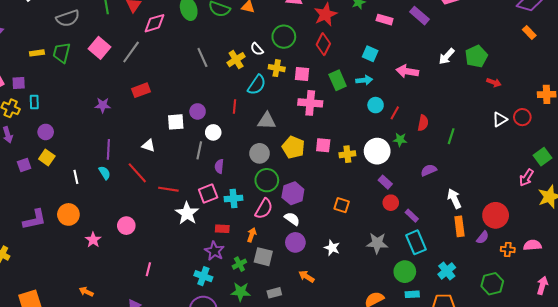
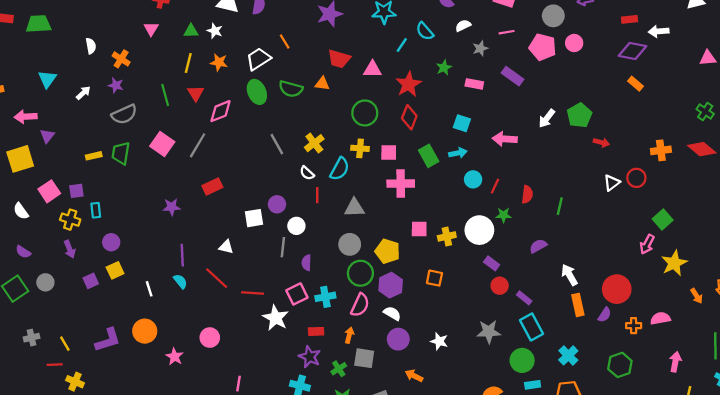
white semicircle: (257, 49) -> (307, 173), moved
yellow pentagon: (293, 147) -> (388, 251), moved
yellow square: (47, 158) -> (115, 270), turned 35
orange square: (342, 205) -> (434, 278), moved

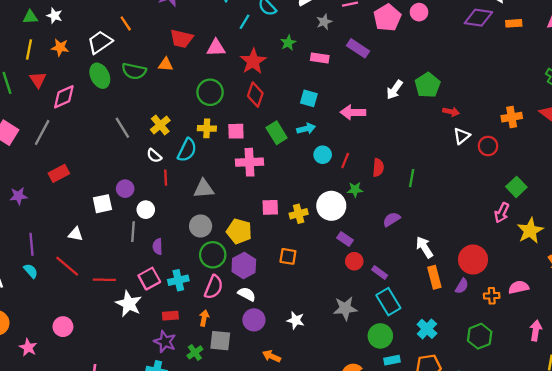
pink pentagon: (543, 47) -> (387, 18), turned 30
orange rectangle: (636, 84) -> (514, 23), moved, turned -42
white triangle: (612, 183) -> (462, 136), moved

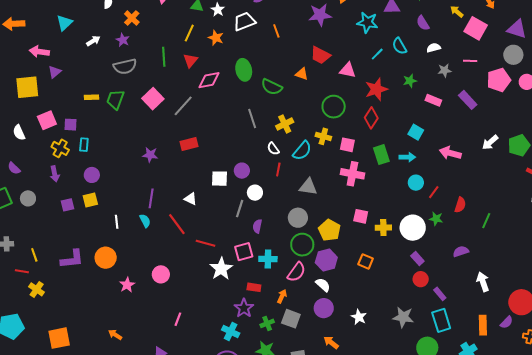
white trapezoid: (100, 42) -> (244, 21), moved
green semicircle: (134, 71) -> (272, 87), moved
orange rectangle: (434, 277) -> (483, 325), moved

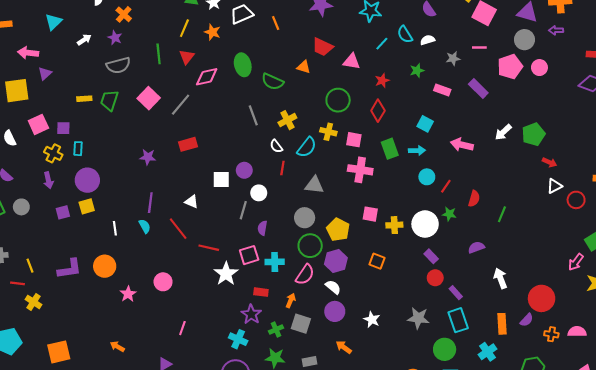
white semicircle: (434, 48) -> (428, 40), moved
red star: (376, 89) -> (382, 81), size x0.6
purple circle: (92, 175) -> (87, 180), size x1.5

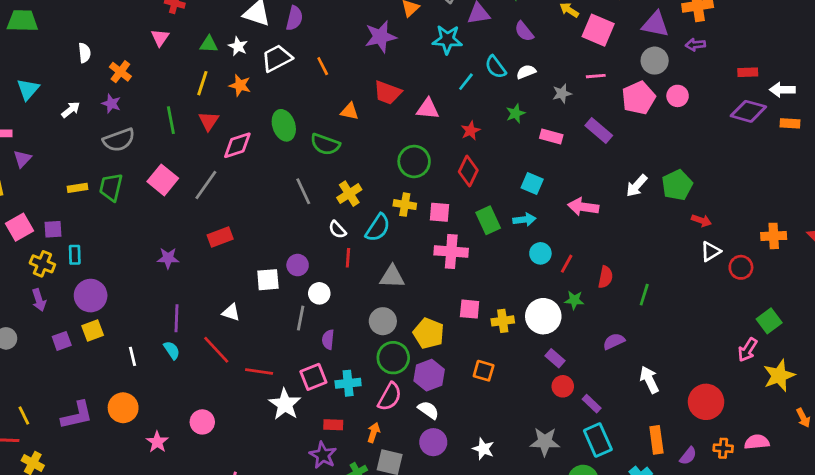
orange triangle: (304, 67) -> (350, 111), moved
purple semicircle: (527, 320) -> (688, 456), moved

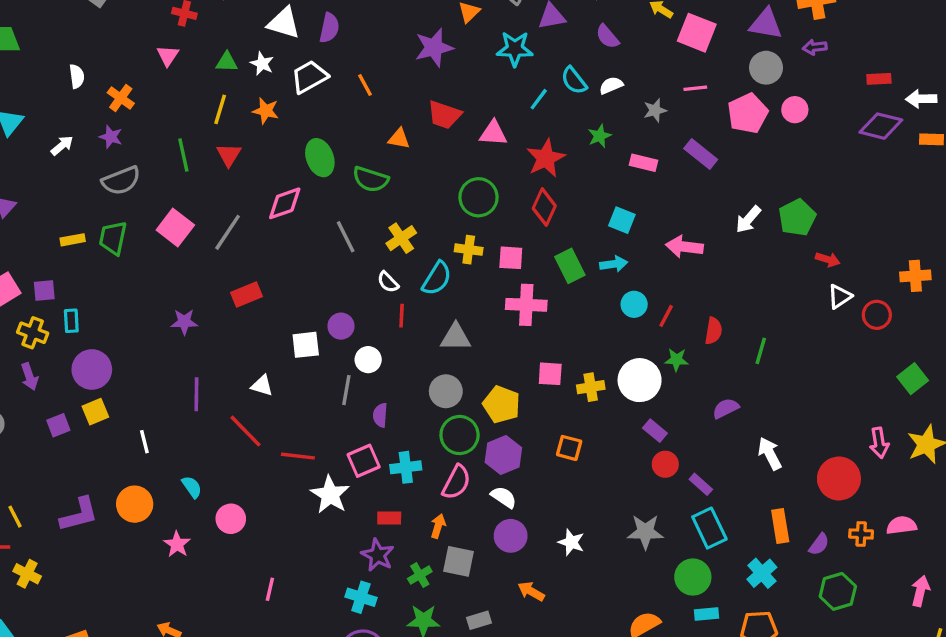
red star: (470, 131) -> (546, 158), size x1.6
pink diamond: (237, 145) -> (285, 203), moved
cyan semicircle: (172, 350) -> (192, 487), moved
pink arrow: (748, 350) -> (879, 443), moved, turned -40

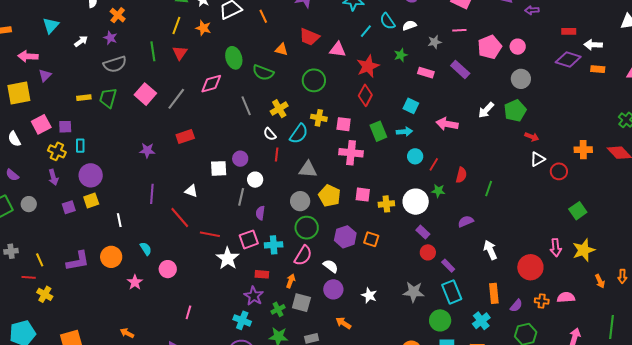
gray circle: (766, 68) -> (521, 79), moved
green circle: (478, 197) -> (314, 80), moved
yellow pentagon: (501, 404) -> (330, 196), moved
purple hexagon: (503, 455) -> (345, 237), moved

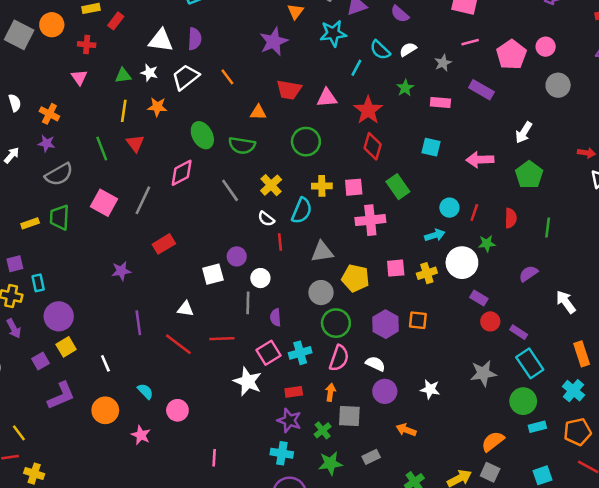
green pentagon: (515, 111) -> (529, 175), moved
cyan arrow: (404, 132) -> (435, 235), moved
red line: (210, 234) -> (222, 339), moved
purple L-shape: (78, 261) -> (61, 396), moved

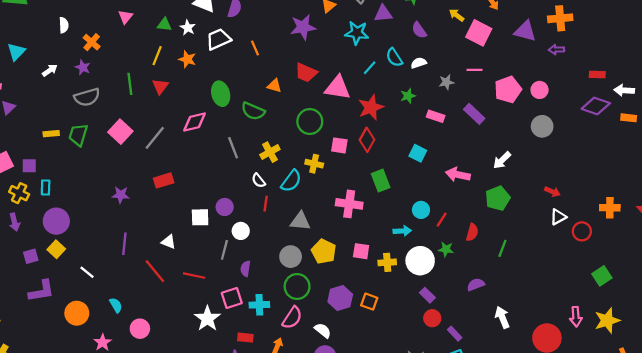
pink triangle: (327, 98) -> (337, 88), size x1.4
pink square: (354, 187) -> (339, 145), moved
yellow square: (66, 347) -> (56, 249), turned -30
white line: (105, 363) -> (87, 272), turned -42

